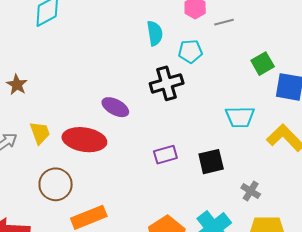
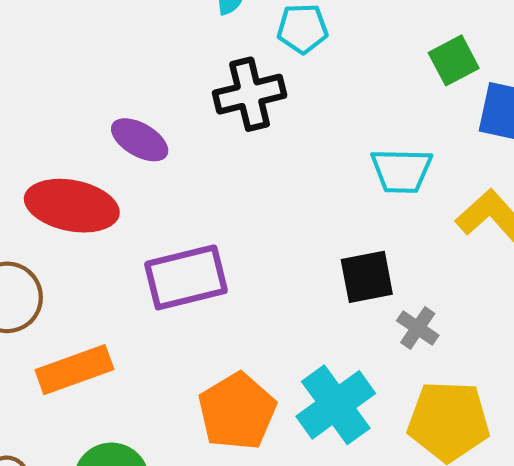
purple rectangle: (165, 155) -> (186, 277), moved, size x1.6
black square: (211, 162) -> (367, 277), moved

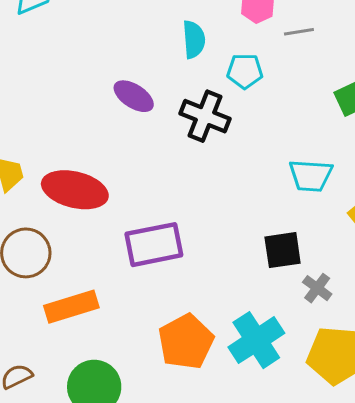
black cross: (250, 94) -> (205, 116), turned 33
purple ellipse: (140, 140) -> (134, 96), moved

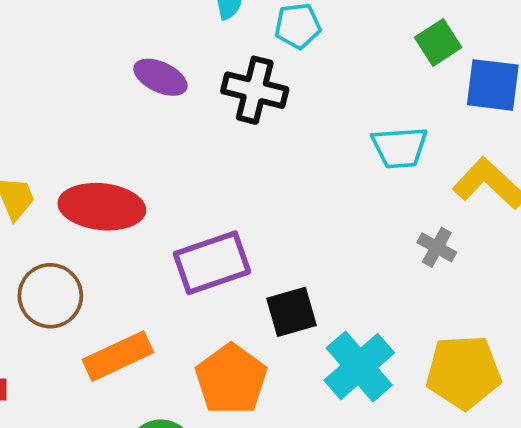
black square: (283, 250) -> (291, 312), moved
gray cross: (317, 288) -> (437, 247), moved
orange pentagon: (186, 342) -> (231, 379), moved

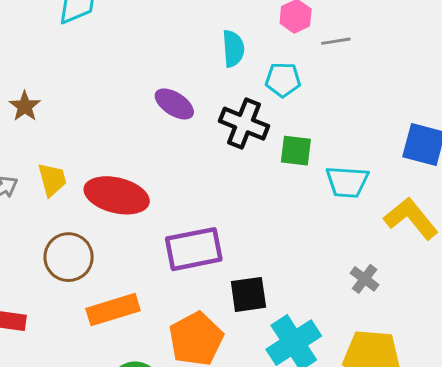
green square: (438, 42) -> (296, 151), moved, turned 32
gray cross: (437, 247) -> (365, 279), moved

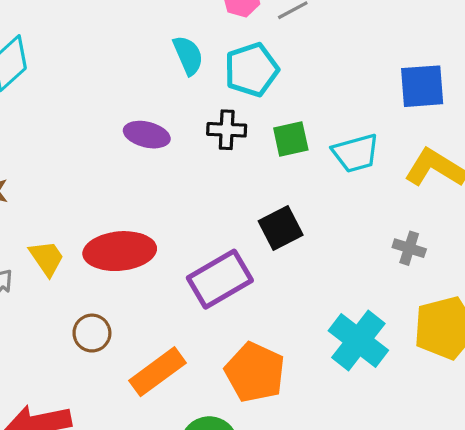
cyan pentagon: (283, 80) -> (251, 70), size x1.4
black cross: (244, 124) -> (227, 130), size x0.7
brown circle: (69, 257) -> (92, 333), size x0.7
black square: (248, 294) -> (281, 228), moved

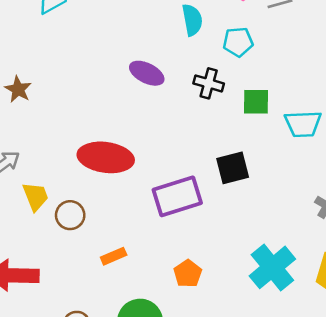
cyan pentagon: (251, 70) -> (238, 42), size x0.7
yellow trapezoid: (47, 258) -> (36, 196), moved
orange rectangle: (158, 372) -> (114, 256), size x0.6
orange pentagon: (255, 372) -> (188, 274), size x0.6

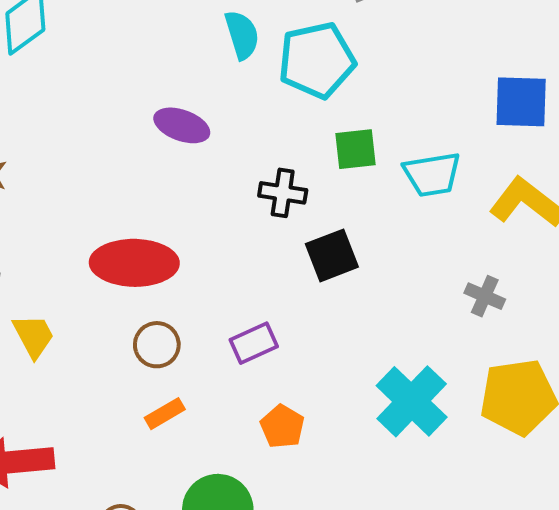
cyan pentagon: (238, 42) -> (317, 60), size x1.6
black cross: (209, 83) -> (283, 193), moved
purple rectangle: (177, 196) -> (254, 343), moved, size x0.6
brown circle: (70, 215) -> (157, 345), moved

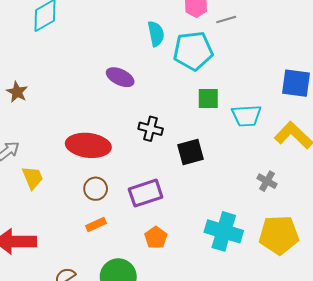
black cross: (283, 193) -> (151, 129), moved
purple rectangle: (254, 343) -> (146, 193), size x1.4
cyan cross: (412, 401) -> (224, 231), turned -33

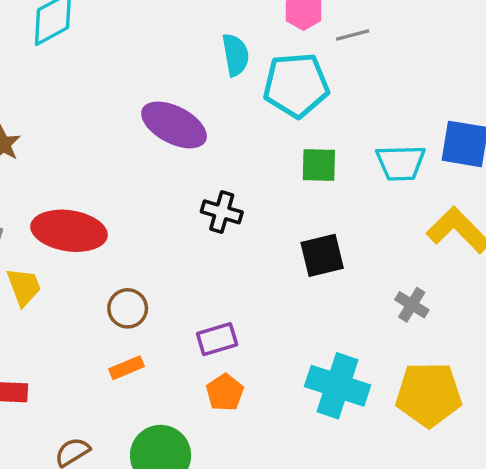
purple ellipse: (120, 77) -> (174, 125), size x1.4
cyan trapezoid: (246, 116) -> (401, 163), moved
red ellipse: (88, 145) -> (69, 231), moved
black square: (190, 152) -> (322, 255), moved
purple rectangle: (146, 193) -> (217, 339), moved, size x0.7

